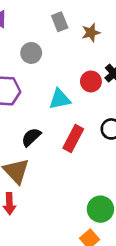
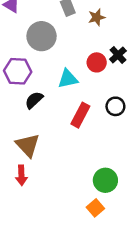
gray circle: (31, 53) -> (42, 36), size x1.5
black semicircle: (31, 137) -> (34, 100), moved

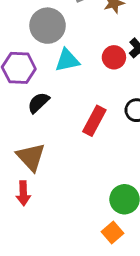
cyan triangle: (68, 79) -> (67, 60), moved

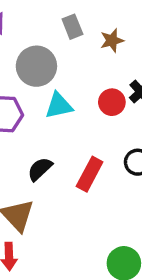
black semicircle: (38, 103) -> (40, 169), moved

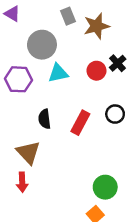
brown star: (112, 40) -> (96, 26), size x1.5
black semicircle: (40, 169) -> (44, 119), turned -54

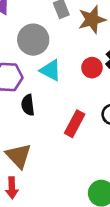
cyan triangle: (58, 73) -> (51, 70), turned 40
black semicircle: (44, 119) -> (28, 105), moved

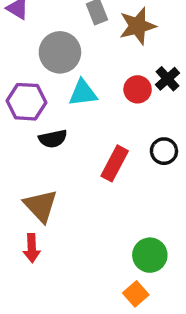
cyan triangle: (51, 70) -> (83, 93), turned -35
black semicircle: (28, 105) -> (53, 139), turned -95

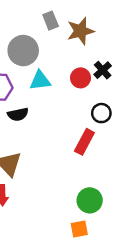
black circle: (164, 151) -> (101, 113), moved
red rectangle: (115, 163) -> (84, 142), moved
orange square: (136, 294) -> (79, 229), turned 30

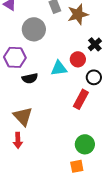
red circle: (81, 78) -> (78, 59), moved
cyan triangle: (40, 81) -> (59, 68), moved

